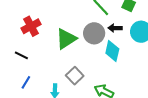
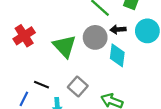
green triangle: (66, 39) -> (65, 46), turned -35
black line: (21, 55) -> (42, 85), moved

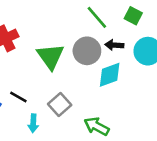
cyan diamond: (117, 55) -> (110, 75), turned 55

